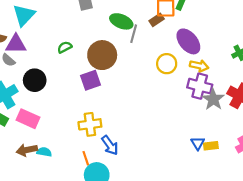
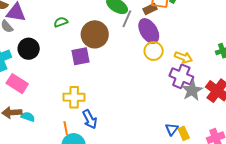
purple ellipse: (188, 41) -> (149, 31), moved
yellow rectangle: (211, 146) -> (184, 133), turned 64

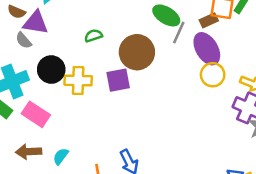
yellow cross: (74, 97) -> (78, 80), moved
cyan semicircle: (28, 117) -> (61, 156), moved, turned -72

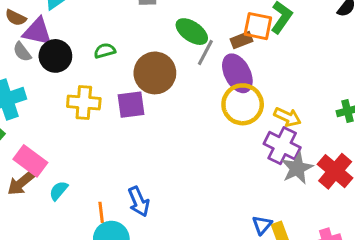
black circle: (51, 70) -> (55, 56), moved
yellow circle: (213, 75) -> (243, 104), size x1.4
pink rectangle: (36, 114) -> (30, 161), moved
brown arrow: (29, 152) -> (21, 183), turned -40

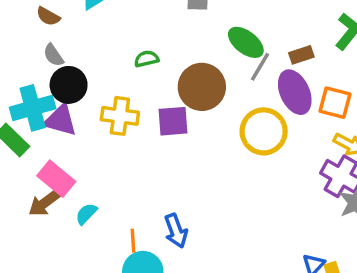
orange square: (258, 26) -> (335, 103), moved
purple triangle: (37, 32) -> (60, 120), moved
black circle: (55, 56) -> (69, 85), moved
yellow circle: (243, 104) -> (264, 131), moved

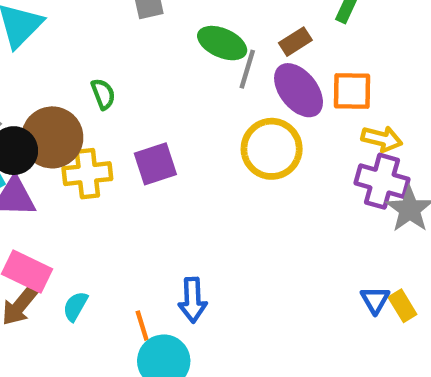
green semicircle: (147, 59) -> (103, 94), turned 95
brown circle: (202, 87) -> (52, 137), moved
blue arrow: (176, 231) -> (193, 300), turned 32

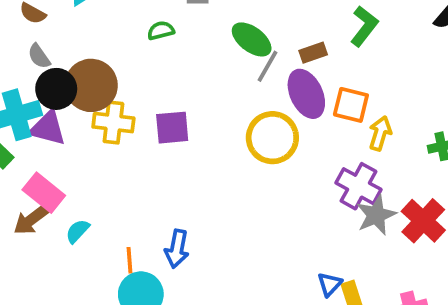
green semicircle: (103, 94) -> (161, 31), moved, turned -96
yellow arrow: (382, 139) -> (380, 133), moved, turned -100

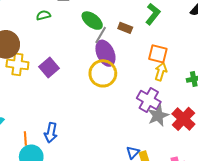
brown rectangle: (313, 53) -> (125, 28), turned 40
purple ellipse: (306, 94) -> (105, 53), moved
orange square: (351, 105) -> (158, 54), moved
purple square: (172, 128) -> (49, 67), turned -36

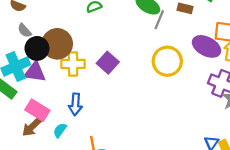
purple ellipse: (105, 53) -> (206, 46), moved, turned -30
blue arrow: (51, 133) -> (75, 104), moved

